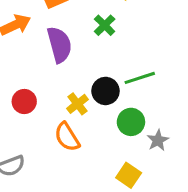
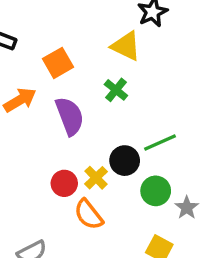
red circle: (24, 101) -> (64, 183), moved

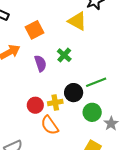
green cross: (116, 90) -> (64, 55), moved
purple semicircle: (70, 116) -> (40, 63), size x0.7
yellow cross: (96, 178) -> (55, 103), turned 32

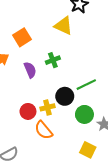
green cross: (64, 55) -> (53, 60), turned 32

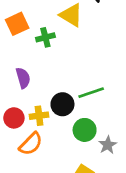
green cross: (53, 60) -> (45, 37), moved
purple semicircle: (30, 70) -> (23, 78), moved
orange semicircle: (44, 130) -> (31, 144), turned -102

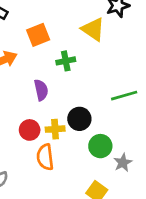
green cross: (45, 37) -> (66, 61), moved
green line: (91, 93) -> (124, 96), moved
orange semicircle: (31, 144) -> (45, 157), turned 125

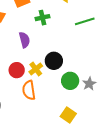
green line: (124, 96) -> (85, 21), moved
yellow cross: (55, 129) -> (36, 69), turned -32
gray star: (123, 163) -> (89, 84), moved

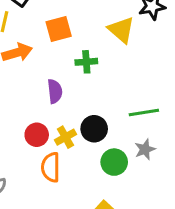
green line: (85, 21) -> (144, 112), moved
gray star: (89, 84) -> (145, 149), moved

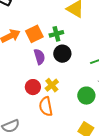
orange square: (59, 29) -> (34, 34), moved
black circle: (94, 129) -> (62, 54), moved

